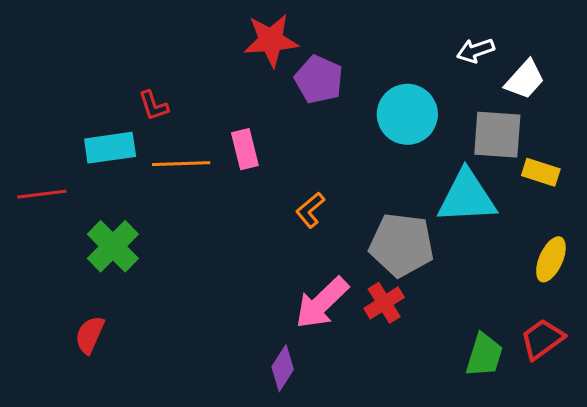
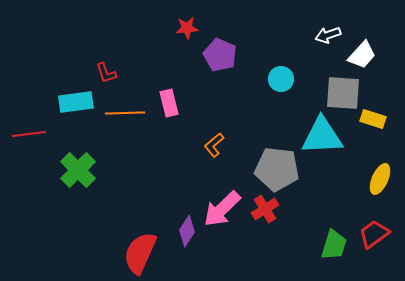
red star: (271, 40) -> (187, 28), size x0.6
cyan circle: (407, 114) -> (281, 79), size x0.6
red semicircle: (90, 335) -> (140, 253), moved, size x1.6
purple diamond: (283, 368) -> (187, 231), moved

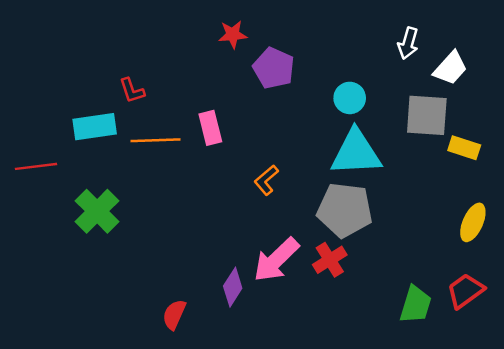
white arrow: (328, 35) -> (408, 43), turned -55
cyan triangle: (322, 136) -> (356, 153), moved
red semicircle: (140, 253) -> (174, 314), size x0.6

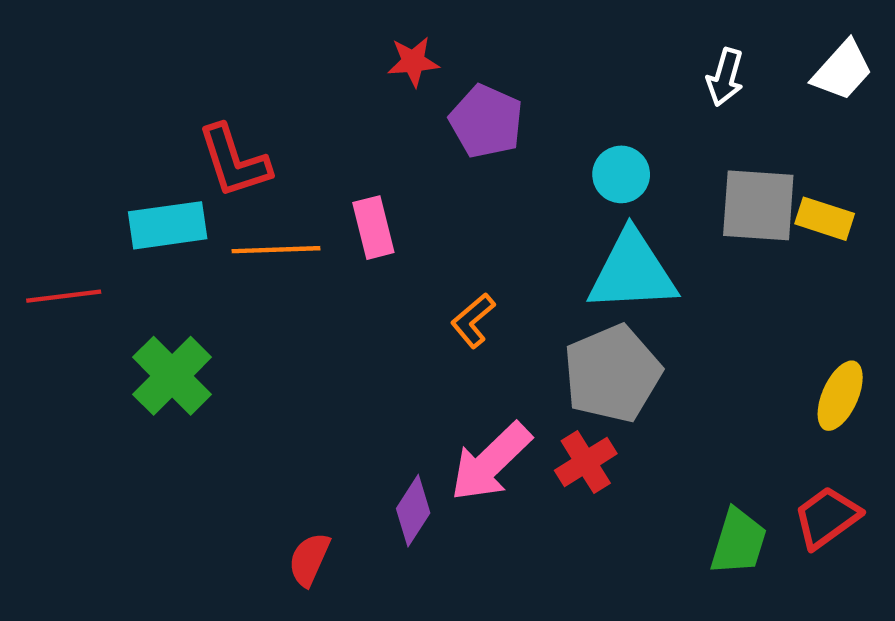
white trapezoid: (450, 68) -> (842, 70), moved
red L-shape: (132, 91) -> (234, 161), size x1.6
yellow rectangle: (464, 148) -> (825, 219), moved
gray pentagon: (345, 210) -> (612, 374), turned -30

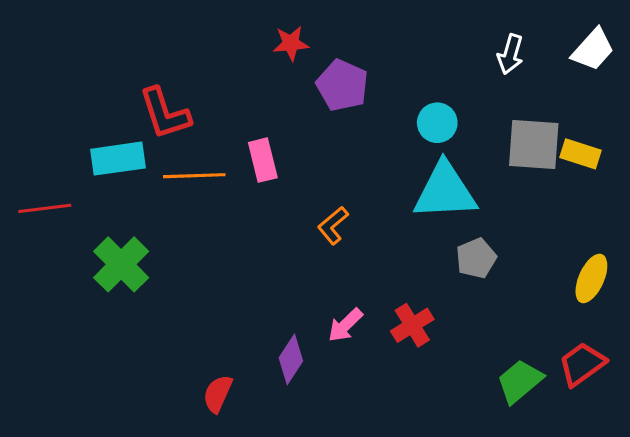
gray pentagon: (612, 374) -> (476, 258), moved, size x0.6
pink arrow: (491, 462) -> (345, 325), size x0.6
green trapezoid: (738, 542) -> (520, 381), turned -147

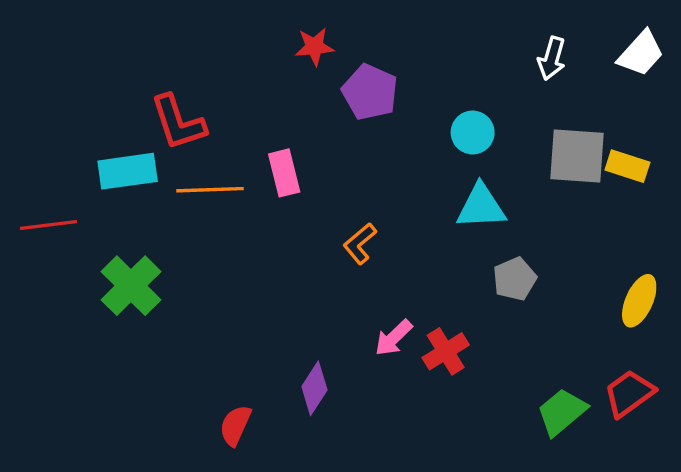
cyan triangle: (445, 191) -> (481, 207), size x0.7
pink arrow: (345, 325) -> (393, 338), moved

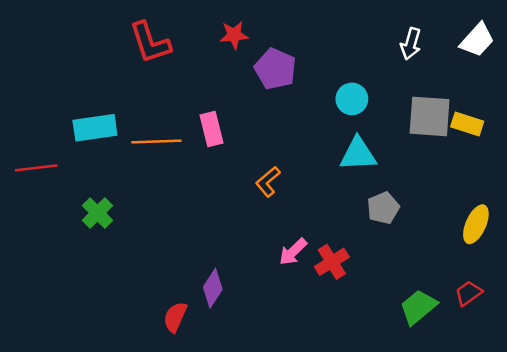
red L-shape: (178, 122) -> (150, 43), moved
green cross: (131, 286) -> (97, 213), size x0.7
purple diamond: (314, 388) -> (213, 288), moved
red trapezoid: (629, 393) -> (468, 293), size x0.7

